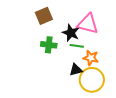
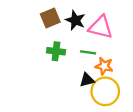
black star: (71, 33) -> (75, 20), moved

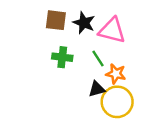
brown square: (50, 18) -> (56, 20), turned 30
green line: (88, 52) -> (98, 58), turned 49

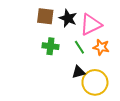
pink triangle: (112, 30) -> (91, 24), turned -40
orange star: (116, 74) -> (101, 47), moved

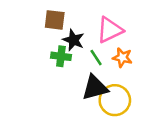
black star: (68, 18) -> (73, 40), moved
black triangle: (78, 72) -> (95, 88), size x1.6

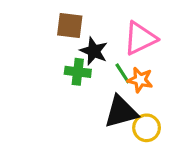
orange star: (122, 58) -> (140, 80), moved
yellow circle: (115, 100) -> (147, 128), size x0.7

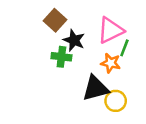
brown square: (70, 25) -> (55, 20), turned 35
green line: (123, 73) -> (124, 48), moved, turned 54

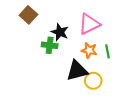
brown square: (55, 20) -> (28, 15), moved
green line: (124, 48) -> (107, 51), moved, turned -32

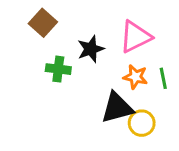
black star: (60, 32) -> (91, 49), turned 30
green cross: (50, 45) -> (58, 69), moved

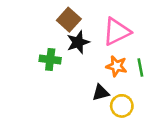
brown square: (43, 23) -> (69, 20), moved
black triangle: (117, 108) -> (101, 93), size x0.6

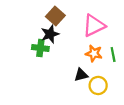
black star: (78, 42) -> (50, 34), moved

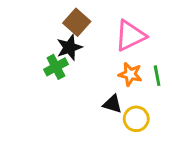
green cross: (40, 48) -> (56, 67), turned -35
black triangle: (81, 75) -> (112, 104), turned 32

